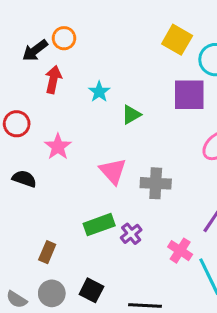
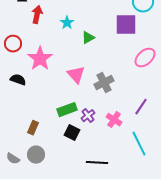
pink star: (58, 147) -> (40, 59), size x1.4
gray cross: (156, 183) -> (104, 83), turned -30
pink cross: (180, 251) -> (114, 120), moved
black square: (91, 290) -> (72, 133), moved

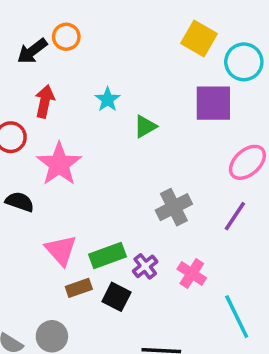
red arrow: (37, 15) -> (45, 101), moved
pink triangle: (76, 75) -> (61, 250), moved
purple line: (141, 107) -> (235, 216), moved
brown rectangle: (33, 128) -> (79, 288), moved, turned 48

